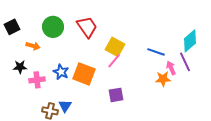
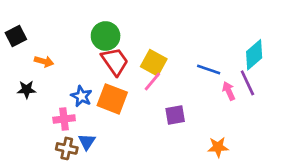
green circle: (53, 27) -> (106, 36), moved
red trapezoid: (87, 27) -> (115, 61), moved
orange star: (163, 79) -> (218, 147), moved
pink cross: (37, 80) -> (64, 119), moved
purple square: (116, 95) -> (175, 115), moved

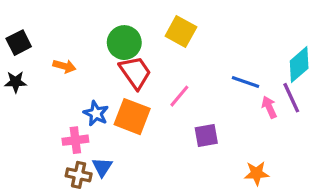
orange arrow: (44, 61) -> (64, 66), moved
yellow square: (154, 63) -> (181, 32), moved
black star: (27, 90) -> (16, 82), moved

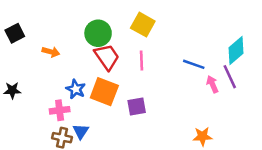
black star: (16, 82) -> (12, 90), moved
pink line: (179, 96) -> (142, 61), moved, turned -42
purple square: (206, 135) -> (137, 107), moved

